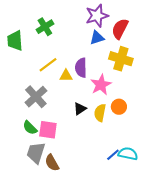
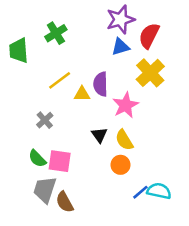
yellow cross: (121, 59) -> (150, 73), turned 30
gray cross: (36, 97) -> (45, 120), size x0.6
orange circle: (119, 107) -> (120, 165), moved
black triangle: (80, 109) -> (99, 135), turned -32
yellow semicircle: (100, 113) -> (124, 140), turned -42

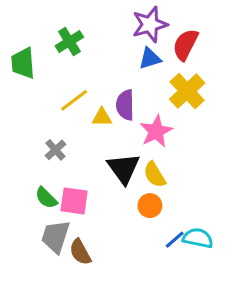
black triangle: (99, 135) -> (124, 168), size x1.6

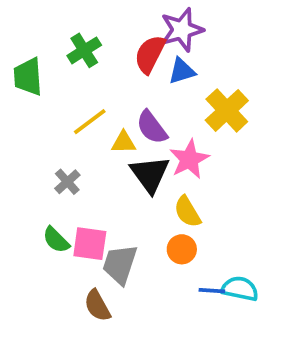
red semicircle: (185, 45) -> (150, 54), moved
purple semicircle: (125, 105) -> (152, 127), turned -36
black triangle: (124, 168) -> (150, 174), moved
gray trapezoid: (55, 237) -> (120, 264), moved
blue line: (175, 240) -> (212, 291), turned 45

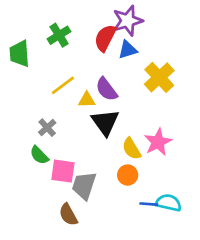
pink star: (189, 159) -> (158, 142), moved
green semicircle: (56, 240) -> (39, 155), moved

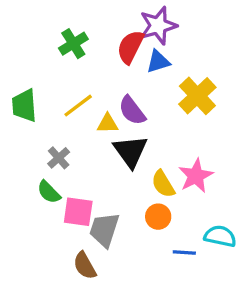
green trapezoid: (19, 54) -> (24, 106), moved
cyan semicircle: (168, 203) -> (220, 236), moved

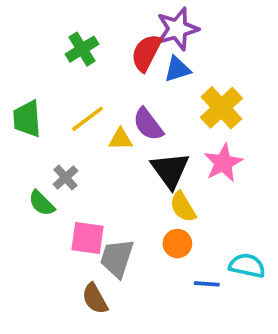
black triangle: (130, 151) -> (170, 170), moved
pink star: (196, 176) -> (223, 163), moved
green semicircle: (49, 192) -> (42, 203), moved

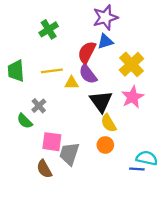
red semicircle: (146, 53) -> (87, 52), moved
yellow line: (88, 119) -> (52, 71), turned 30
blue line: (207, 284) -> (137, 169), moved
brown semicircle: (95, 299) -> (44, 169), moved

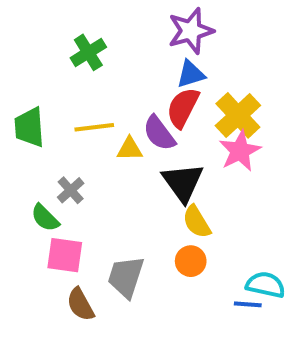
red semicircle: (87, 52) -> (183, 108), moved
pink star: (133, 97) -> (240, 151), moved
pink square: (52, 142) -> (65, 255), moved

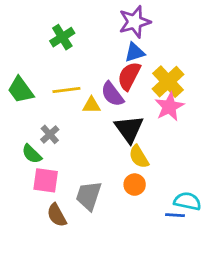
green trapezoid: (29, 127) -> (21, 90), turned -32

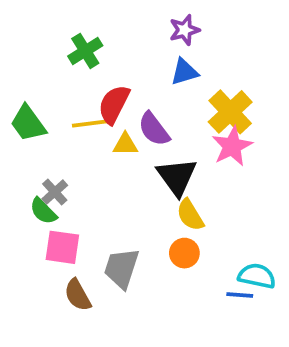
purple star: (135, 22) -> (184, 30), size x0.7
red semicircle: (129, 76) -> (114, 104), moved
gray cross: (50, 134) -> (55, 192), moved

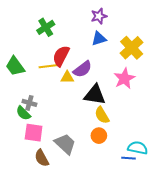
yellow cross: (230, 112) -> (132, 48), moved
purple semicircle: (154, 129) -> (83, 69), turned -90
black triangle: (177, 177) -> (95, 95), turned -45
gray cross: (55, 192) -> (29, 103), turned -32
gray trapezoid: (121, 268) -> (65, 144), turned 115

